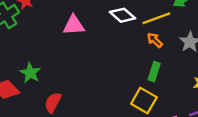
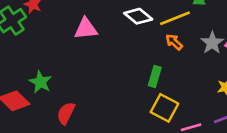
green rectangle: (154, 72) -> (155, 76), moved

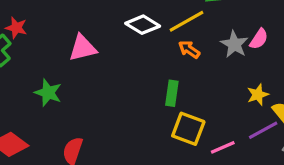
green star: (40, 82) -> (48, 93), moved

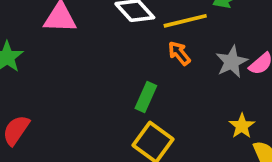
yellow star: (258, 95) -> (242, 126), turned -30

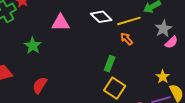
gray star: (232, 62) -> (163, 29), moved

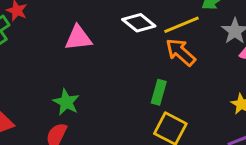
orange arrow: (127, 39) -> (181, 52), size x1.5
green star: (33, 46) -> (66, 102), moved

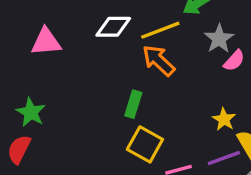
white diamond: (139, 23) -> (113, 27), turned -40

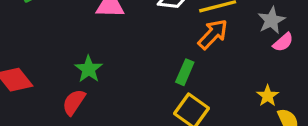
orange arrow: (159, 60) -> (213, 34), turned 84

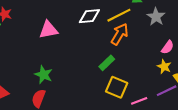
pink semicircle: (283, 42) -> (168, 47), moved
green rectangle: (185, 72) -> (107, 63), turned 35

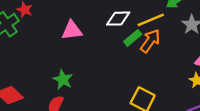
green rectangle: (107, 63) -> (133, 38), moved

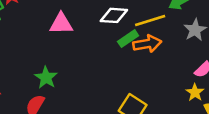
orange arrow: (150, 41) -> (147, 44), turned 40

